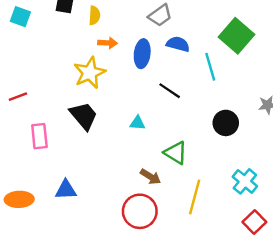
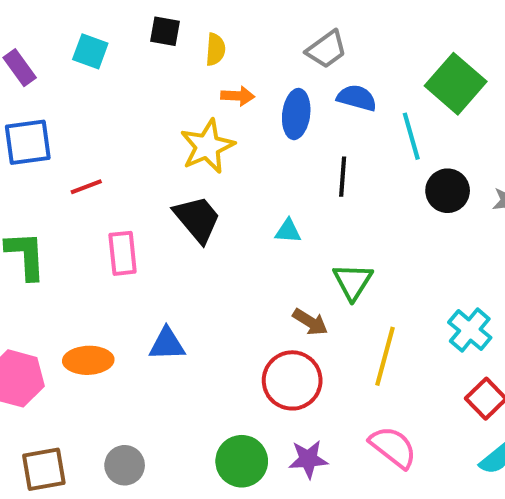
black line: (170, 91) -> (343, 177), turned 60
black circle: (226, 123) -> (448, 191), moved
green triangle: (176, 153) -> (353, 282), turned 30

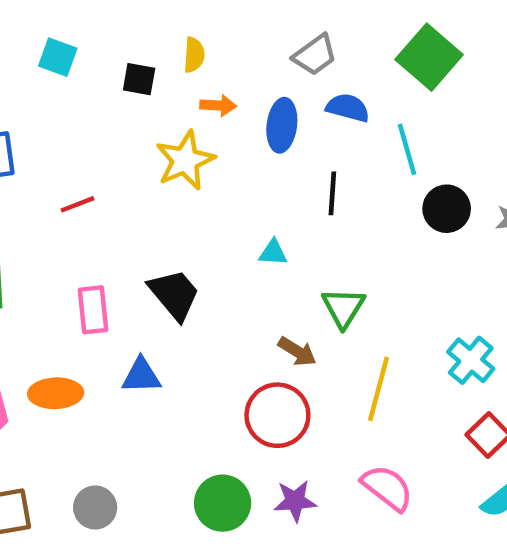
black square: (165, 31) -> (139, 79), moved
green square: (456, 84) -> (429, 57), moved
red line: (86, 187) -> (78, 204), moved
black trapezoid: (197, 219) -> (174, 294), moved
pink rectangle: (123, 253) -> (93, 310), moved

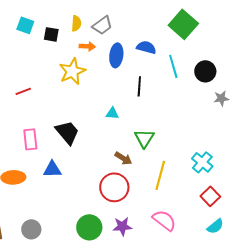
gray trapezoid: (315, 55) -> (102, 25), moved
cyan square: (58, 57) -> (25, 25), moved
black circle: (447, 209) -> (205, 71), moved

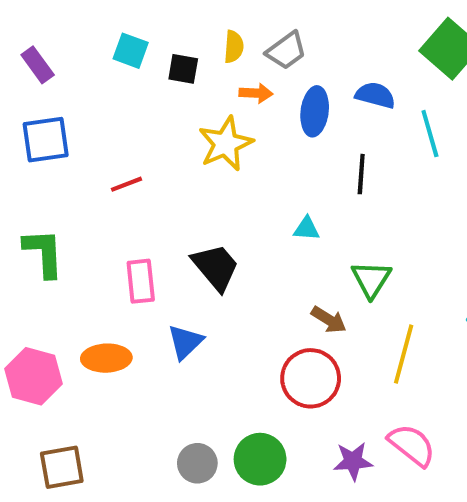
blue triangle: (52, 169) -> (185, 342), turned -42
purple star: (122, 226) -> (353, 461), moved
gray circle: (31, 229) -> (197, 463), moved

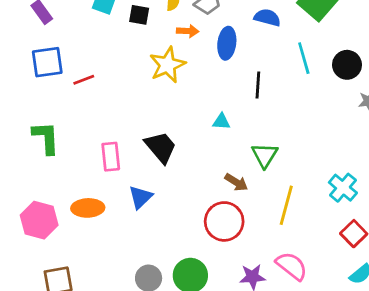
blue semicircle: (375, 95) -> (267, 18), moved
red line: (127, 184) -> (84, 80), moved

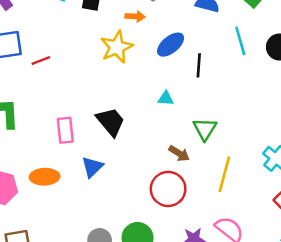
blue ellipse: (227, 43) -> (171, 45), moved, turned 44

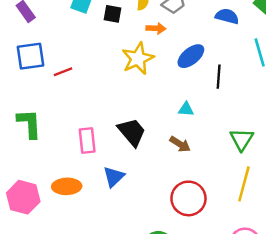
green triangle: (205, 129) -> (242, 139), moved
brown arrow: (179, 153) -> (180, 144), moved

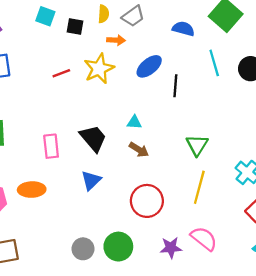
red line: (63, 72) -> (61, 73), moved
cyan triangle: (186, 109) -> (134, 122), moved
blue triangle: (114, 177) -> (91, 180), moved

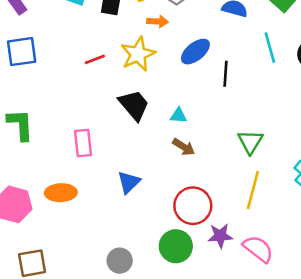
black trapezoid: (93, 138) -> (134, 105), moved
green circle: (118, 247) -> (176, 246), moved
purple star: (171, 248) -> (220, 236), moved

